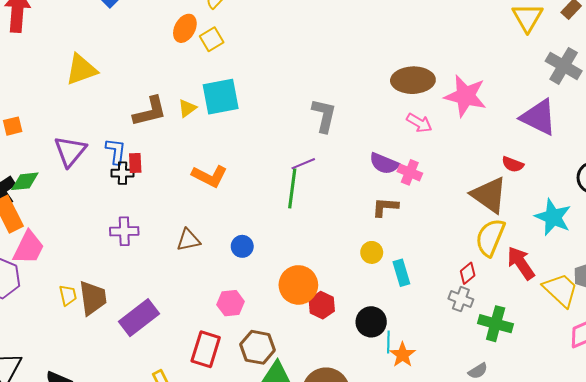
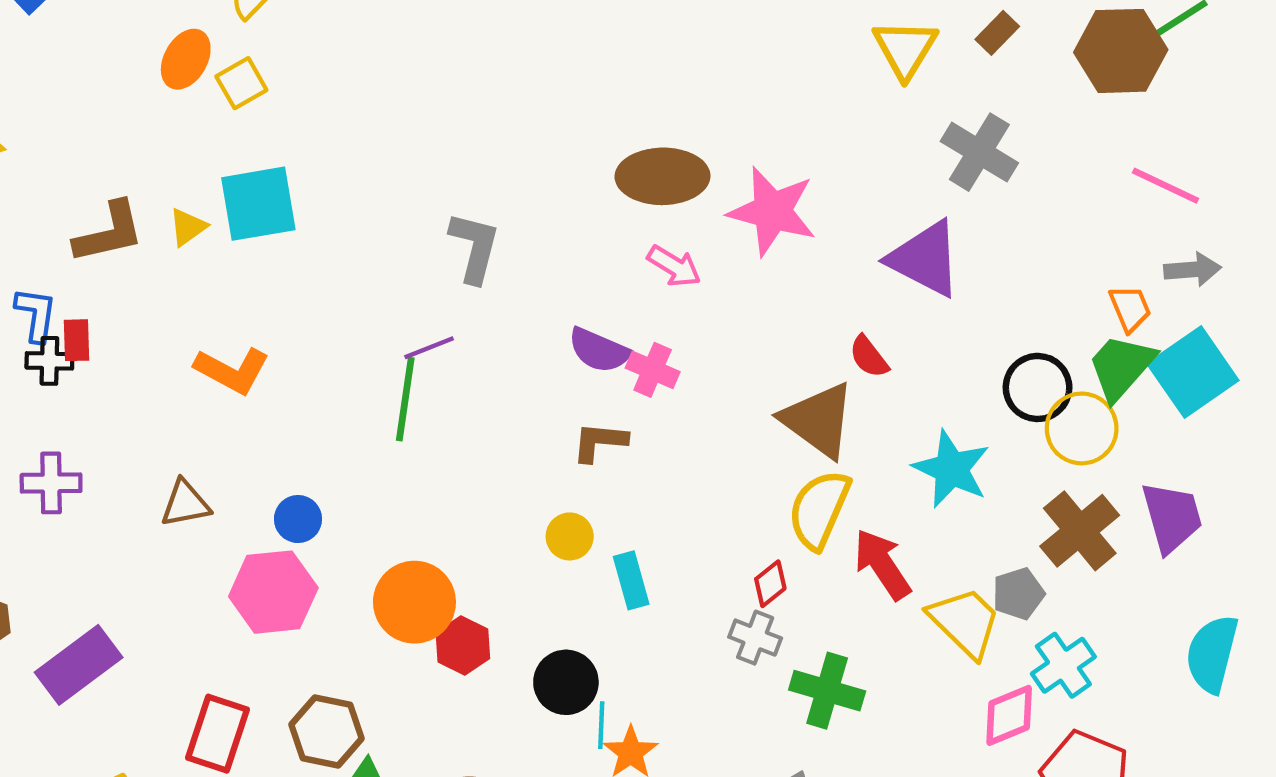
red semicircle: (513, 164) -> (869, 357), turned 30
pink hexagon: (231, 303) -> (273, 592), moved, size x1.5

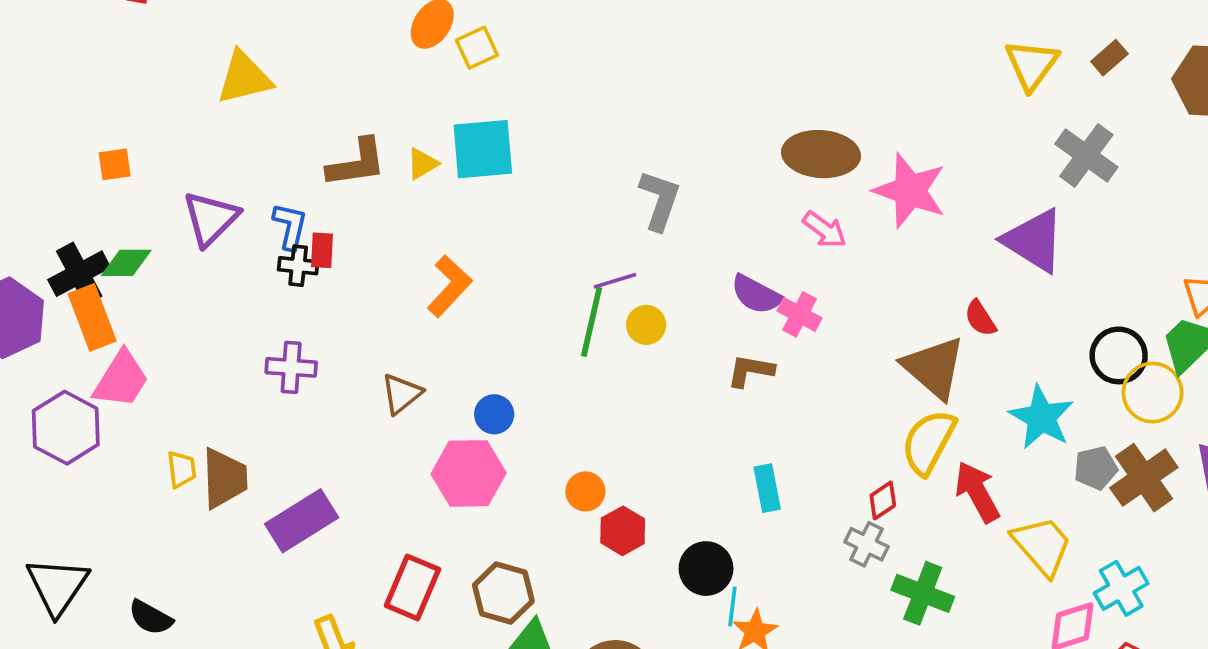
orange L-shape: (232, 370) -> (449, 286), turned -80
brown triangle: (185, 504) -> (401, 394), turned -33
yellow circle: (570, 536) -> (646, 325), moved
gray pentagon: (1018, 594) -> (1096, 468), moved
orange circle: (414, 602) -> (585, 491), size x0.6

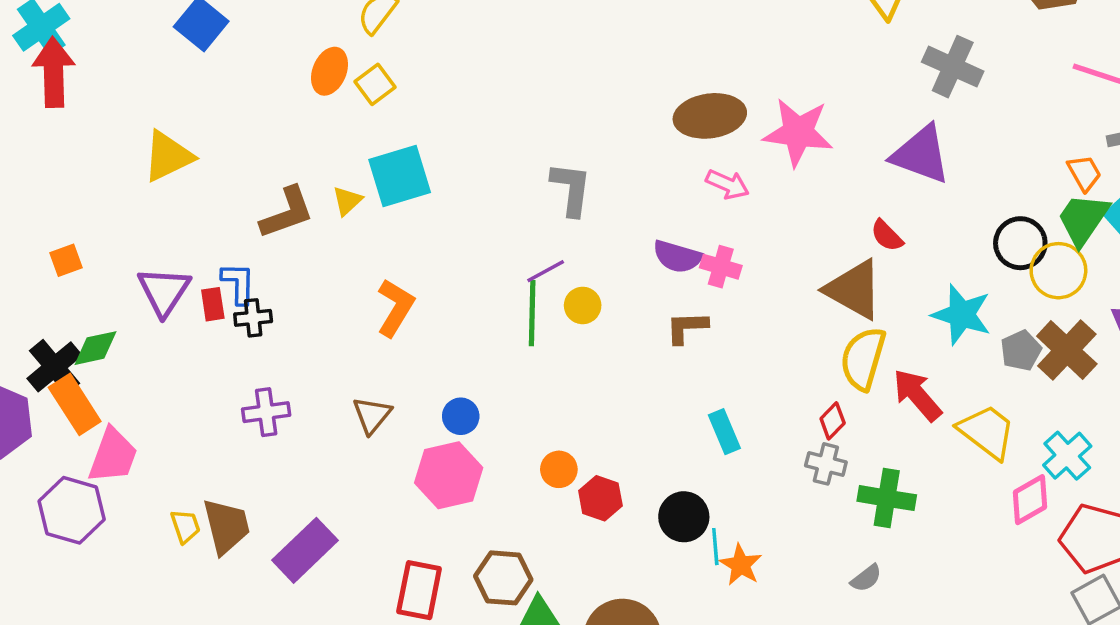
red rectangle: (322, 250) -> (213, 304), moved

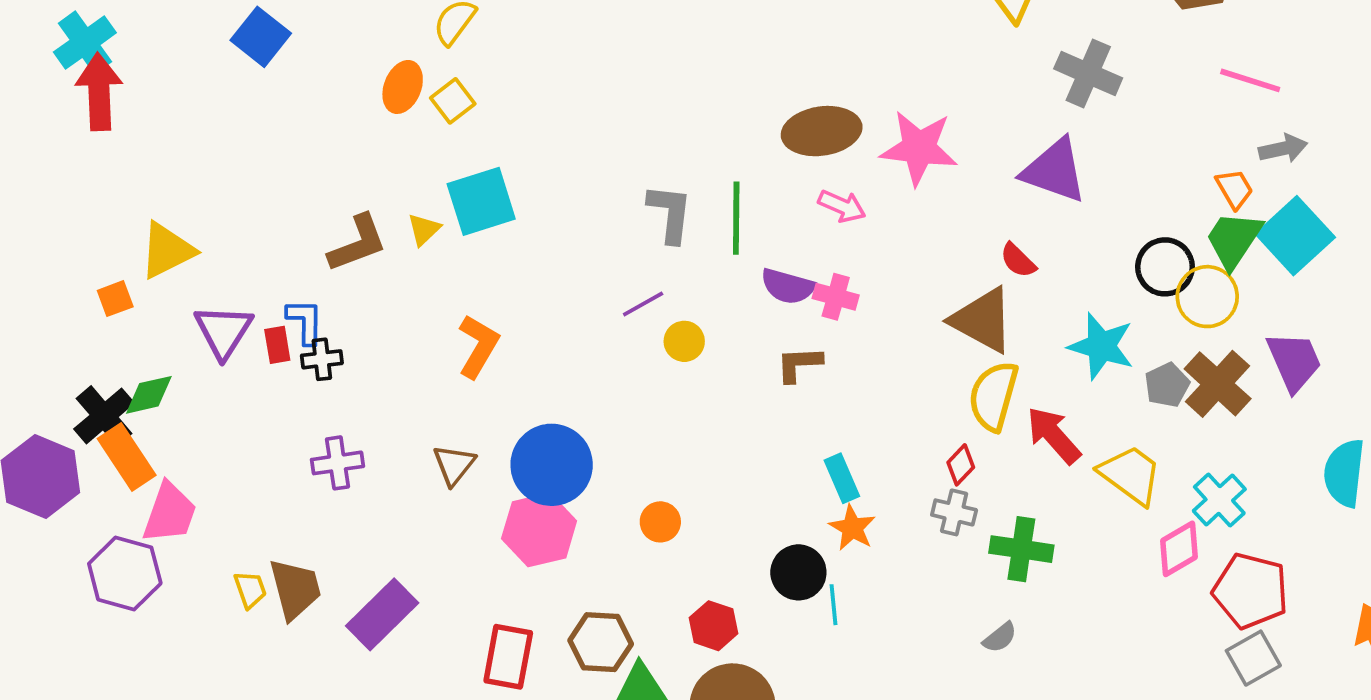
yellow triangle: (168, 156) -> (167, 250), moved
green line: (532, 313) -> (736, 218), moved
blue circle: (461, 416) -> (552, 465), size x2.0
red hexagon: (600, 498) -> (713, 626), moved
orange star: (741, 565) -> (852, 528), moved

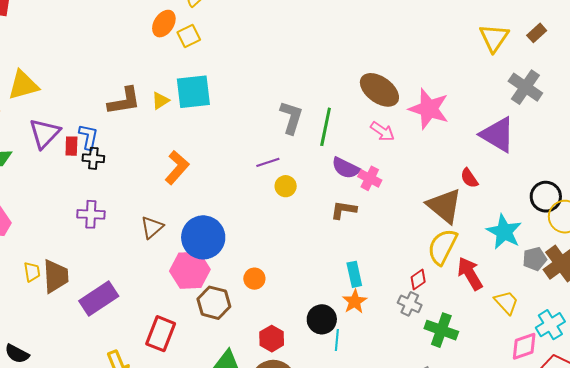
brown ellipse: (822, 131) -> (379, 90), turned 33
yellow trapezoid: (1131, 475) -> (506, 302), size x0.7
brown hexagon: (601, 642) -> (214, 303), moved

